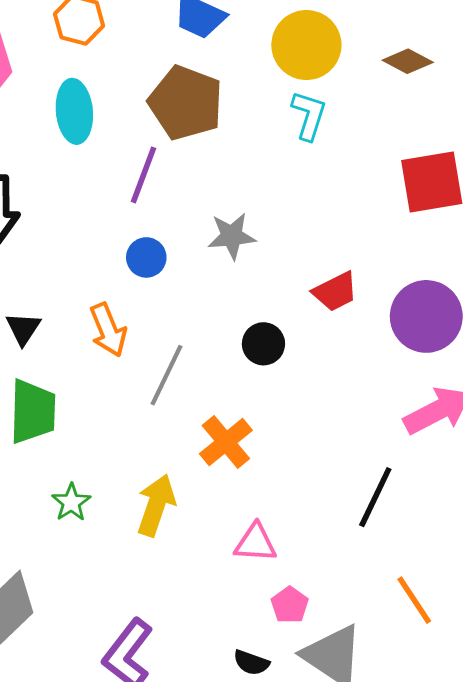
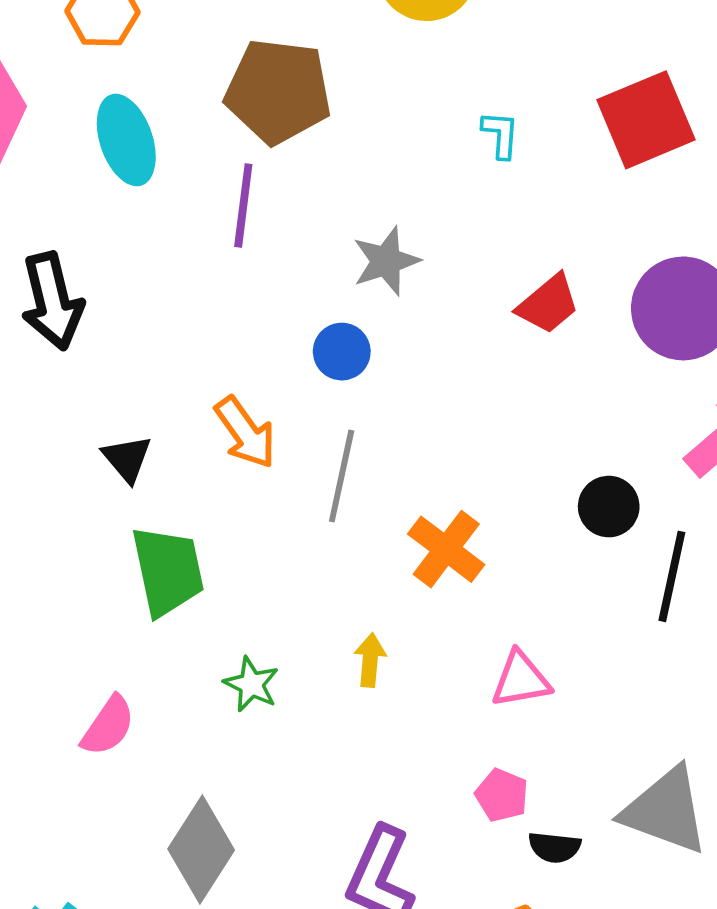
cyan L-shape: (309, 115) -> (501, 135), moved, size x0.7
blue circle: (146, 257) -> (342, 352), moved
black circle: (263, 344) -> (609, 507), moved
yellow arrow: (156, 505) -> (370, 660), size x0.6
pink pentagon: (290, 605) -> (502, 795), moved

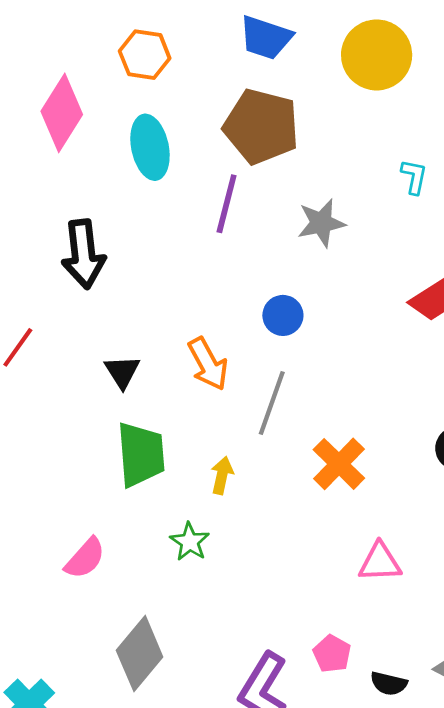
gray star: (386, 261) -> (321, 223), moved
yellow arrow: (370, 660) -> (222, 475), moved
pink pentagon: (502, 795) -> (332, 654), moved

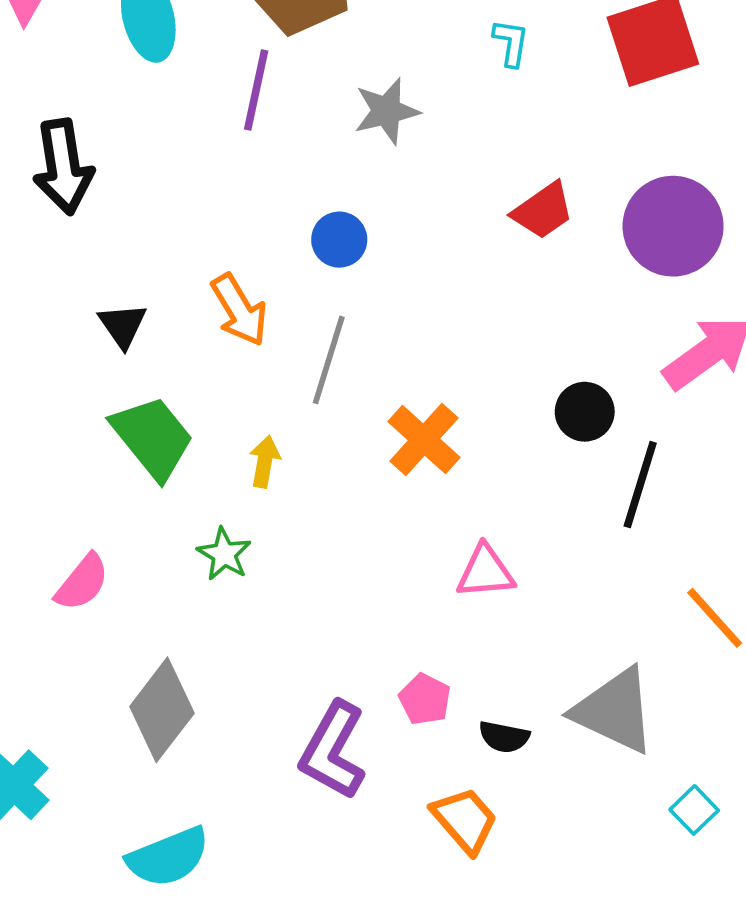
green trapezoid: (141, 454) -> (153, 437), turned -32

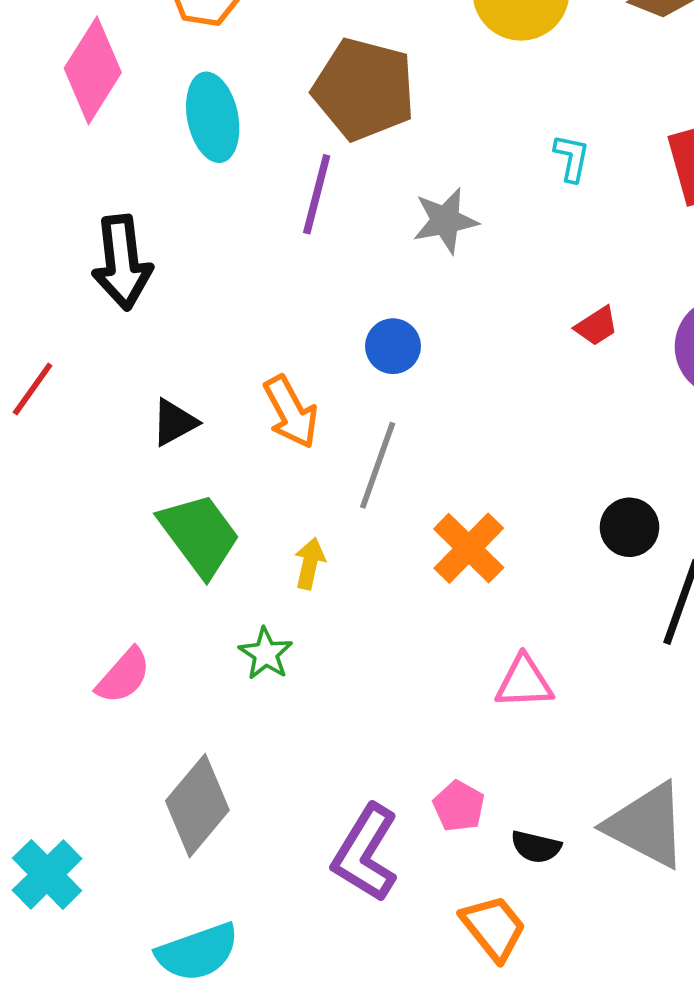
red trapezoid: (543, 211) -> (596, 326), size x0.7
black triangle: (123, 325) -> (174, 422), turned 34

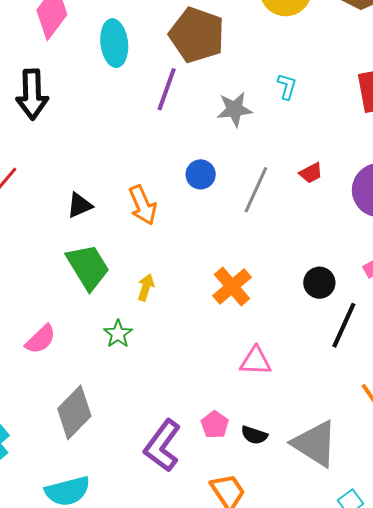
cyan L-shape: (572, 158) -> (287, 86), moved
black arrow: (122, 262) -> (32, 94), moved
gray line: (378, 465) -> (256, 190), moved
black semicircle: (536, 847) -> (254, 435), moved

